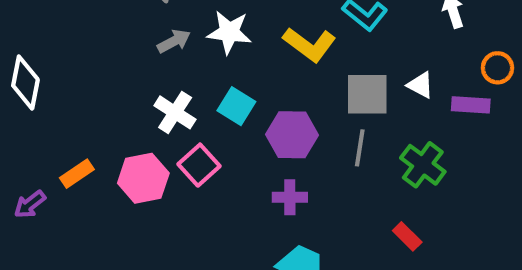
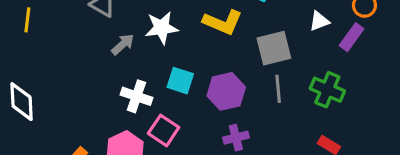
white triangle: (420, 85) -> (319, 21), moved, turned -35
purple rectangle: (471, 105) -> (352, 37), turned -44

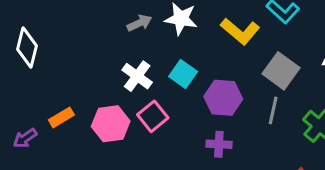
gray square: (274, 48) -> (281, 71), turned 33

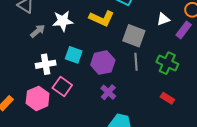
white cross: (137, 76) -> (46, 64), turned -30
purple cross: (219, 144) -> (108, 92), turned -35

